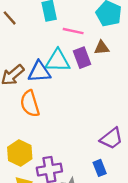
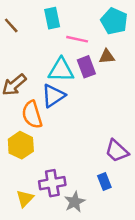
blue triangle: (39, 72) -> (53, 96), moved, turned -30
purple trapezoid: (111, 138) -> (117, 151), turned 80
yellow hexagon: (20, 153) -> (21, 145), moved

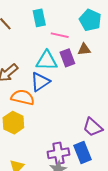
orange semicircle: (32, 115) -> (23, 97), turned 120
blue rectangle: (104, 182) -> (82, 152), size x1.5
purple cross: (52, 183) -> (58, 153), moved

